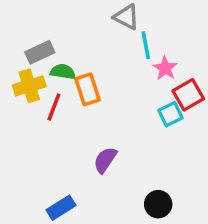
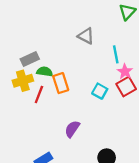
cyan line: (146, 45) -> (116, 54), moved
pink star: (165, 68) -> (125, 72), moved
cyan square: (171, 114) -> (100, 91), moved, turned -35

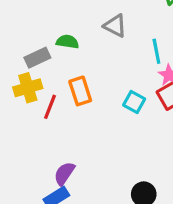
green semicircle: (45, 72) -> (67, 42), moved
purple semicircle: (72, 129) -> (64, 174), moved

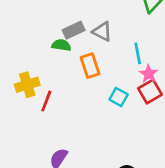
gray rectangle: (37, 58) -> (74, 30), moved
orange rectangle: (80, 91) -> (90, 66), moved

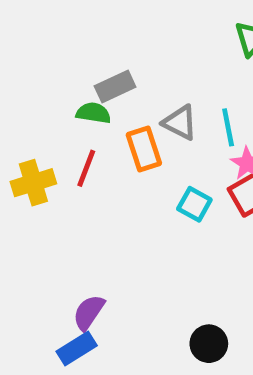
gray triangle: (102, 32) -> (180, 123), moved
red line: (46, 101) -> (86, 168), moved

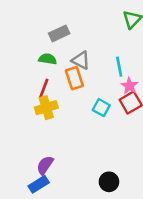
gray rectangle: (115, 87) -> (59, 33), moved
gray triangle: (180, 123) -> (81, 60), moved
yellow cross: (33, 183) -> (46, 108), moved

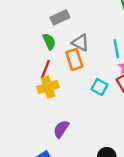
green semicircle: (48, 59) -> (49, 41), turned 56
purple semicircle: (45, 165) -> (61, 129), moved

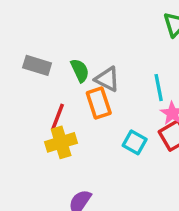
gray rectangle: (60, 17) -> (37, 65), moved, turned 42
green semicircle: (49, 41) -> (80, 70), moved

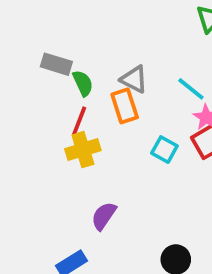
green semicircle: (80, 70) -> (83, 83), moved
cyan line: (159, 88) -> (191, 89), turned -40

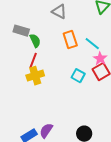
gray triangle: (134, 79) -> (59, 12), moved
orange rectangle: (125, 106) -> (70, 40), moved
purple semicircle: (104, 216) -> (46, 131), moved

